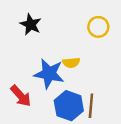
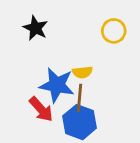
red arrow: (21, 96) -> (41, 109), moved
brown line: (91, 106) -> (80, 98), moved

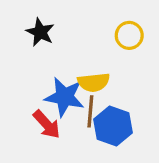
yellow semicircle: (82, 72) -> (94, 82), size x1.4
blue hexagon: (80, 122) -> (113, 126), moved

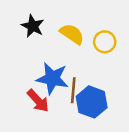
yellow circle: (129, 35) -> (105, 42), moved
yellow semicircle: (94, 82) -> (72, 34), moved, turned -140

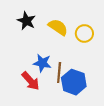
blue star: (52, 78) -> (42, 63), size x0.7

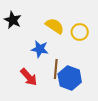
black star: (26, 21) -> (13, 20), moved
blue star: (42, 63) -> (40, 49), moved

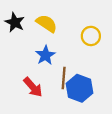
yellow semicircle: (55, 26) -> (47, 23), moved
blue star: (40, 49) -> (45, 55), turned 30

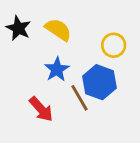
brown line: (64, 78) -> (80, 98), turned -35
blue hexagon: (80, 88) -> (99, 82), moved

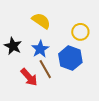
black star: (18, 28) -> (13, 46), moved
brown line: (80, 98) -> (45, 69), moved

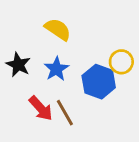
yellow circle: (80, 32) -> (121, 62), moved
brown line: (45, 69) -> (65, 113), moved

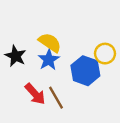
yellow semicircle: (58, 29) -> (50, 43), moved

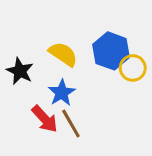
blue star: (49, 60) -> (62, 93), moved
blue hexagon: (85, 71) -> (111, 51), moved

